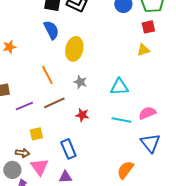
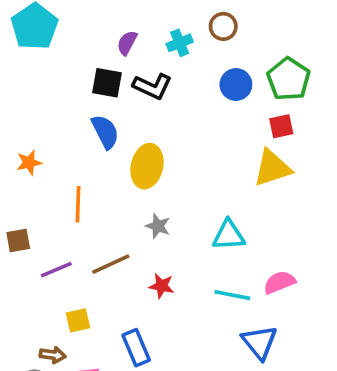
yellow triangle: (143, 50) -> (272, 168), size x1.6
orange line: (47, 75) -> (78, 204), moved, turned 30
blue triangle: (150, 143) -> (260, 342), moved

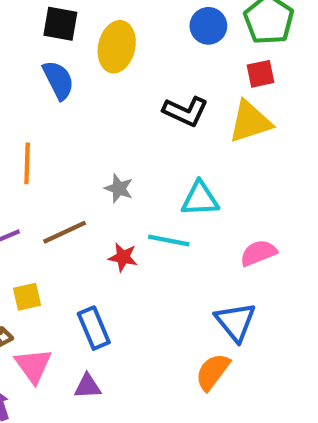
black L-shape: (152, 86) -> (185, 111), moved
yellow ellipse: (147, 166) -> (117, 47), moved
cyan line: (232, 295) -> (169, 241), moved

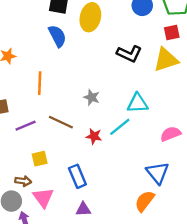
brown line: (65, 232) -> (61, 122), turned 50
cyan line: (169, 241) -> (120, 127), turned -50
purple triangle: (88, 386) -> (83, 209), moved

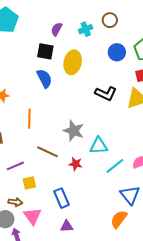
gray star: (92, 97) -> (74, 131), size x1.5
cyan triangle: (138, 103) -> (99, 146), moved
purple line: (26, 126) -> (15, 166), moved
cyan line: (120, 127) -> (115, 166), moved

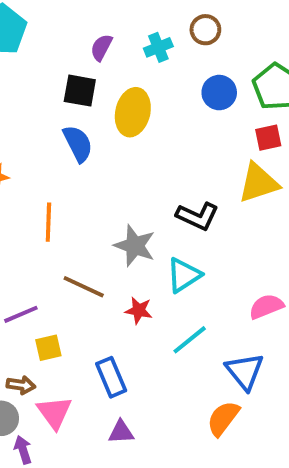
black L-shape: (106, 94) -> (198, 216), moved
cyan triangle: (99, 146) -> (184, 275), turned -30
cyan line: (115, 166) -> (190, 340), moved

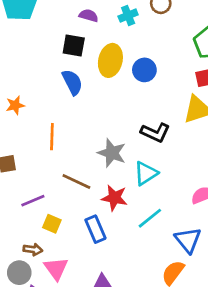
purple semicircle: (101, 47) -> (89, 16), turned 78
blue circle: (219, 93) -> (144, 70), moved
red star: (139, 310) -> (114, 198), size x1.4
yellow square: (48, 348) -> (52, 224), turned 36
blue rectangle: (111, 377) -> (95, 229), moved

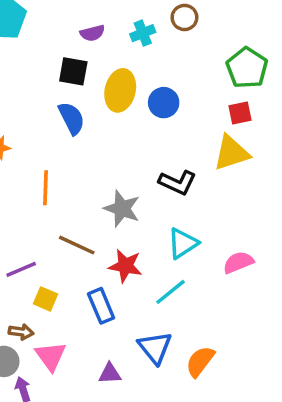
purple semicircle: (89, 16) -> (92, 33), turned 150
cyan triangle: (146, 173) -> (183, 243), moved
blue triangle: (188, 240) -> (155, 348), moved

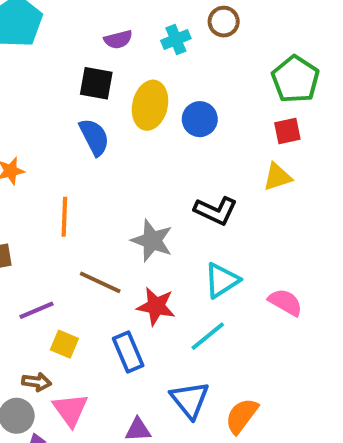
yellow triangle: (231, 153) -> (277, 177), size x0.7
pink semicircle: (238, 262) -> (285, 302), turned 52

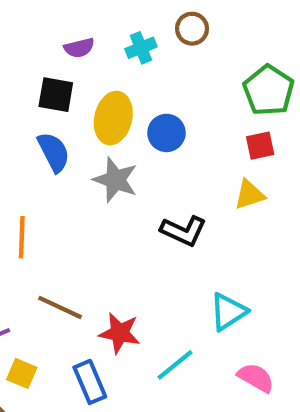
gray star: (152, 241) -> (115, 180), moved
cyan triangle: (222, 280) -> (228, 312), moved
pink semicircle: (285, 302) -> (256, 378), moved

